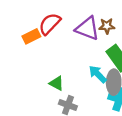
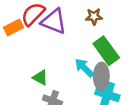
purple triangle: (87, 28) -> (54, 21), moved

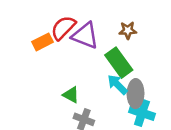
green rectangle: (106, 51) -> (119, 63), moved

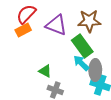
red semicircle: (63, 28) -> (26, 14), moved
brown star: (128, 30) -> (89, 21), size x1.6

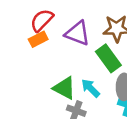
cyan arrow: (81, 63) -> (91, 88), moved
green triangle: (45, 71) -> (64, 88), size x1.5

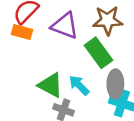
orange rectangle: (38, 39) -> (22, 32), turned 42

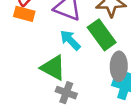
cyan arrow: (79, 85) -> (70, 40), moved

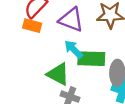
green rectangle: (102, 35) -> (91, 59), moved, turned -52

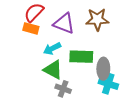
cyan arrow: (74, 49) -> (52, 49), moved, turned -72

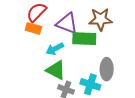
green rectangle: (81, 57) -> (84, 39), moved
cyan cross: (108, 84) -> (90, 84), moved

